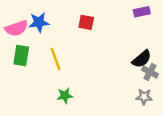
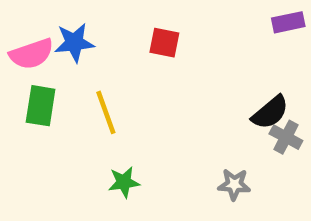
purple rectangle: (142, 12) -> (288, 22), moved
gray star: (144, 97) -> (234, 184), moved

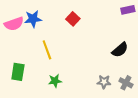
red square: (164, 43) -> (73, 19), turned 32
green rectangle: (41, 106) -> (18, 72), moved
gray cross: (286, 137) -> (126, 83), moved

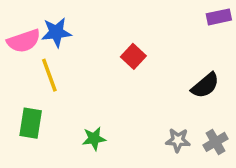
red square: (73, 19) -> (133, 56), moved
yellow line: (47, 50) -> (49, 75), moved
gray cross: (126, 83) -> (215, 142), turned 32

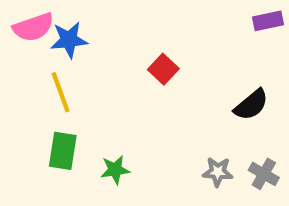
pink semicircle: (24, 41) -> (33, 27), moved
green rectangle: (31, 123) -> (63, 151), moved
gray cross: (215, 142) -> (264, 174), turned -30

